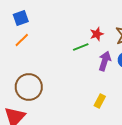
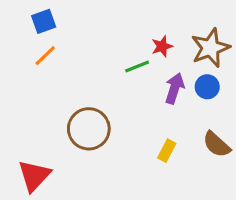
brown circle: (29, 87) -> (89, 129), moved

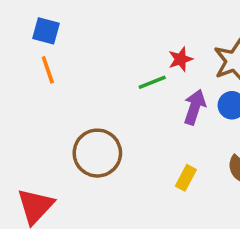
blue square: (44, 21) -> (46, 31), turned 35
orange line: (45, 56) -> (48, 70), turned -65

